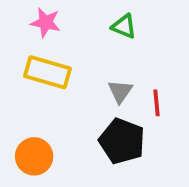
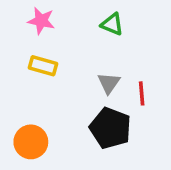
yellow rectangle: (47, 72) -> (43, 66), size x0.7

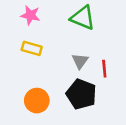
green triangle: (112, 24) -> (83, 18), size x1.5
orange circle: (31, 142) -> (37, 101), moved

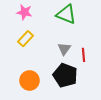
yellow rectangle: (32, 48) -> (25, 39), turned -63

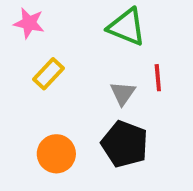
pink star: (24, 12) -> (29, 23), moved
red line: (84, 55) -> (158, 78), moved

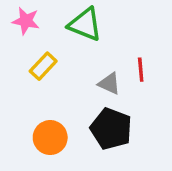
green triangle: (127, 27) -> (85, 24), moved
gray triangle: (123, 93) -> (109, 84), turned -40

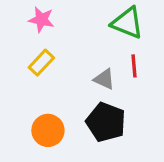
pink star: (26, 21) -> (41, 20), moved
green triangle: (85, 24) -> (127, 23), moved

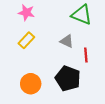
red line: (134, 66) -> (86, 55), moved
gray triangle: (104, 79) -> (67, 41), moved

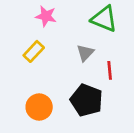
pink star: (26, 13) -> (46, 16), moved
gray triangle: (67, 41) -> (85, 53), turned 48

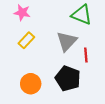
pink star: (46, 16) -> (22, 13), moved
gray triangle: (85, 53) -> (67, 41), size x1.5

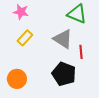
gray triangle: (67, 41) -> (63, 39), turned -40
orange circle: (31, 84) -> (17, 79), moved

